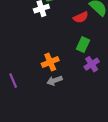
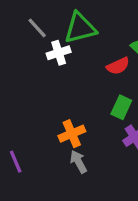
gray arrow: (55, 81) -> (78, 162), turned 80

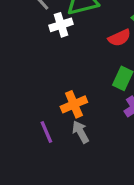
purple line: (16, 162) -> (46, 132), moved

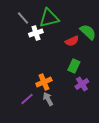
purple line: (46, 132) -> (27, 99), turned 72

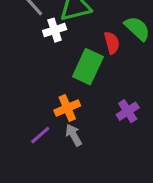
red semicircle: (72, 41) -> (112, 43), turned -80
green rectangle: (74, 66) -> (88, 67), moved, size x1.5

